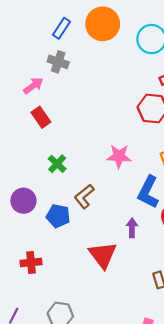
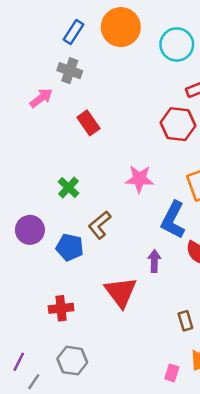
red rectangle: (41, 117) -> (88, 123), moved
red cross: (31, 263) -> (61, 308), moved

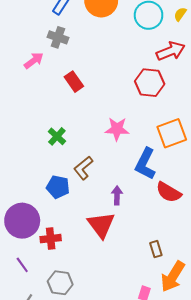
purple circle: (30, 230) -> (22, 221), moved, size x1.4
purple arrow: (154, 261) -> (117, 195), moved
purple line: (19, 362) -> (22, 265), moved, turned -63

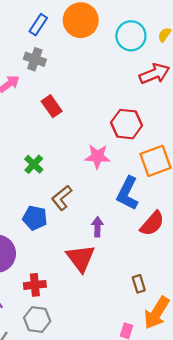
red hexagon: (150, 83) -> (126, 124), moved
red semicircle: (169, 192) -> (152, 223), turned -80
red cross: (51, 239) -> (35, 285), moved

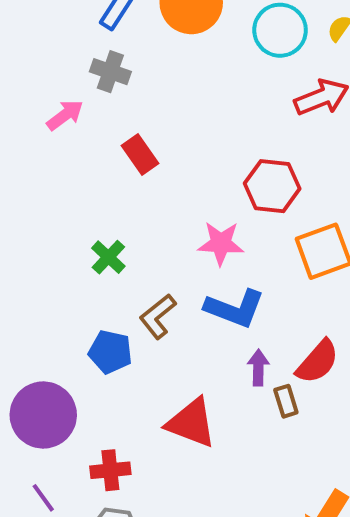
blue L-shape: (128, 193) -> (235, 308), moved, turned -96
purple arrow: (97, 227) -> (258, 368), moved
red triangle: (81, 258) -> (191, 423), turned -32
brown rectangle: (139, 284) -> (286, 401), moved

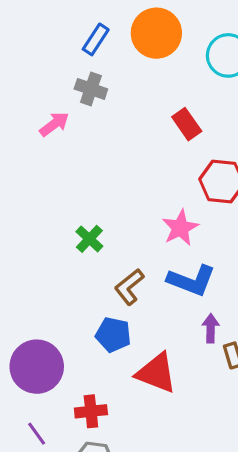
red rectangle: (140, 155) -> (187, 124), moved
pink star: (221, 243) -> (180, 228), turned -30
blue pentagon: (110, 352) -> (113, 335), moved

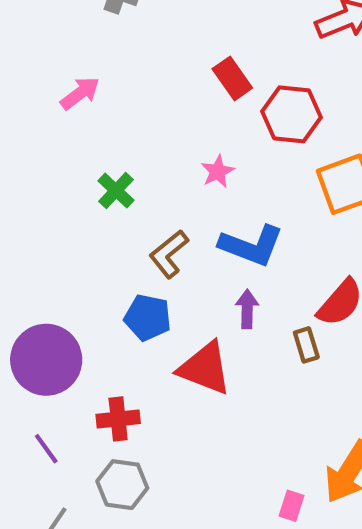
pink arrow: (54, 124) -> (80, 93), moved
red rectangle: (187, 124) -> (232, 78), moved
pink star: (180, 228) -> (218, 171), moved, size x0.7
purple arrow: (211, 328) -> (247, 309), moved

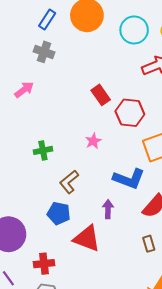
pink arrow: (80, 93) -> (24, 90), moved
green cross: (116, 191) -> (43, 150), turned 36
blue L-shape: (251, 246) -> (129, 179), moved
brown rectangle: (306, 345) -> (149, 244), moved

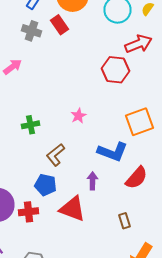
red rectangle: (101, 95) -> (60, 25), moved
red hexagon: (130, 113) -> (116, 70), moved
brown rectangle: (149, 244) -> (124, 221), moved
red cross: (44, 264) -> (28, 212), moved

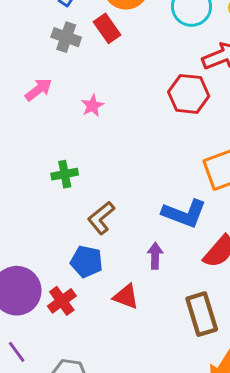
pink star: (78, 116) -> (92, 106), moved
red triangle: (72, 209) -> (126, 297), size x0.7
red cross: (28, 212) -> (62, 301), turned -30
brown rectangle: (124, 221) -> (202, 314), size x1.8

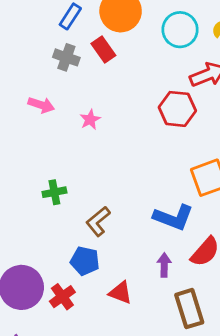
pink arrow: (38, 90) -> (41, 105), turned 55
green cross: (65, 174) -> (54, 192), moved
purple arrow: (155, 256) -> (164, 265), moved

